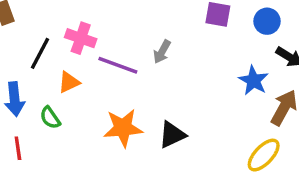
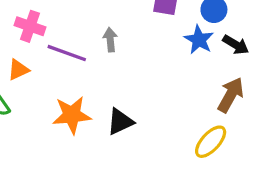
gray arrow: (162, 52) -> (110, 40), turned 145
blue star: (253, 80) -> (199, 40), moved

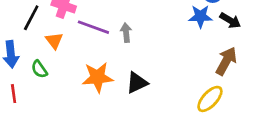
gray arrow: (110, 40) -> (126, 33), moved
blue star: (199, 40) -> (200, 16), turned -30
orange triangle: (18, 70) -> (54, 41), turned -42

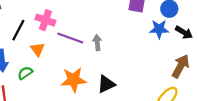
green semicircle: (39, 69) -> (25, 73), turned 91

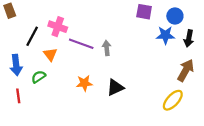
black arrow: (184, 32) -> (189, 38), turned 70
orange star: (74, 80) -> (84, 83), size x0.7

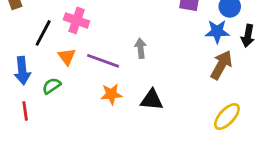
purple line: (81, 44) -> (103, 61), moved
brown arrow: (186, 70) -> (221, 65), moved
black triangle: (115, 87) -> (152, 100), turned 30

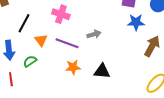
pink cross: (77, 20) -> (61, 14), moved
blue star: (217, 32) -> (136, 22), moved
gray arrow: (141, 48) -> (94, 34), turned 80

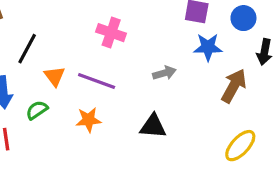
pink cross: (61, 14) -> (111, 33), moved
gray arrow: (94, 34) -> (164, 73), moved
orange star: (73, 67) -> (88, 120), moved

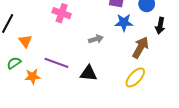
purple line: (97, 81) -> (56, 63), moved
orange star: (88, 120) -> (33, 76), moved
yellow ellipse: (240, 146) -> (135, 77), moved

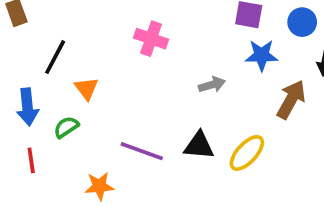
purple line: (56, 63) -> (142, 151), moved
orange star: (33, 76) -> (99, 186), moved
yellow ellipse: (135, 77) -> (247, 153), moved

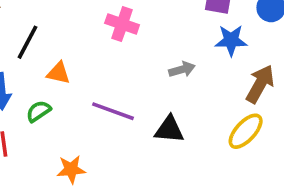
orange triangle: (86, 88) -> (58, 73), turned -40
purple line: (142, 151) -> (113, 111), moved
yellow ellipse: (247, 153) -> (246, 131), moved

